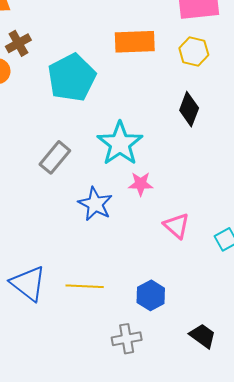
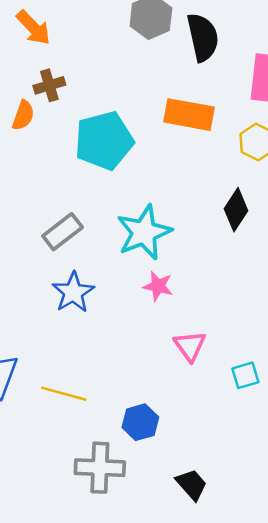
blue star: (95, 204) -> (73, 292), moved
gray cross: (127, 339) -> (100, 468), size x1.4

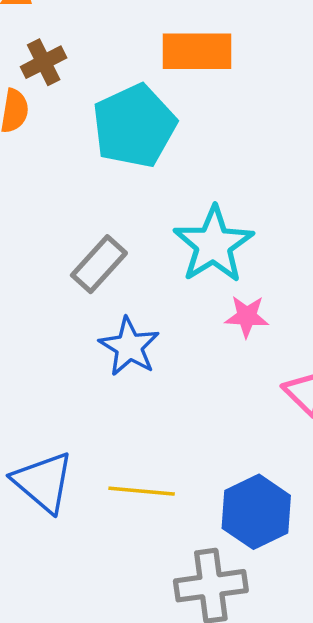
orange rectangle: (189, 115) -> (197, 51), moved
blue hexagon: (140, 422) -> (256, 512), size x1.4

